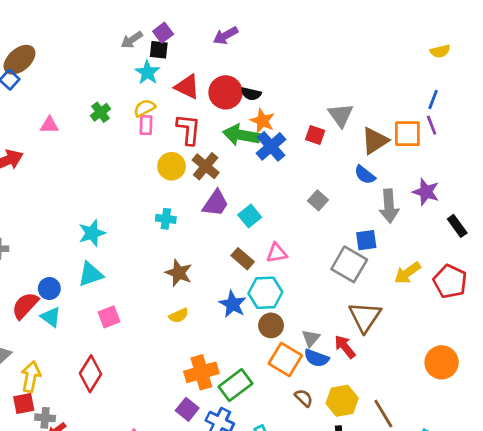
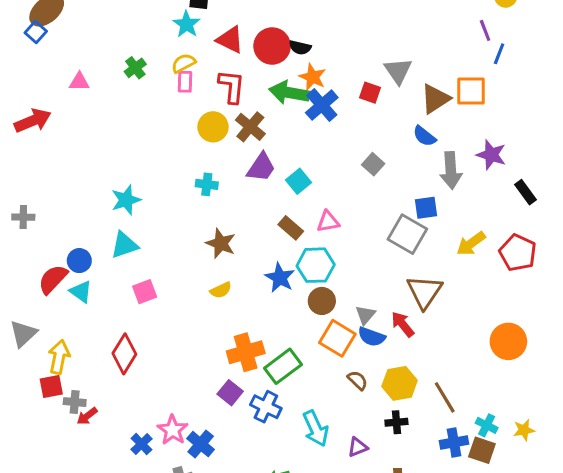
purple line: (432, 125) -> (485, 30), moved

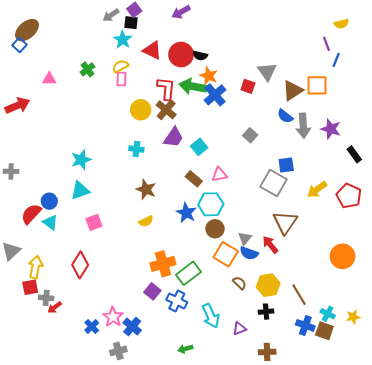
red L-shape: (232, 86) -> (166, 89), moved
gray arrow: (451, 170) -> (303, 126), moved
blue cross: (454, 442) -> (305, 325), turned 30

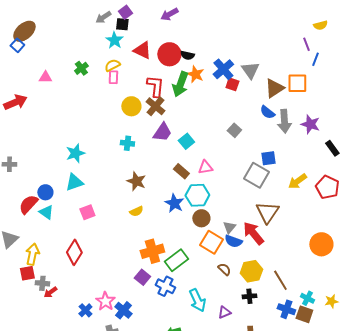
green arrow: (193, 86) -> (180, 84), turned -80
blue cross: (215, 95) -> (223, 69), moved
red arrow: (270, 245) -> (253, 233), size x1.4

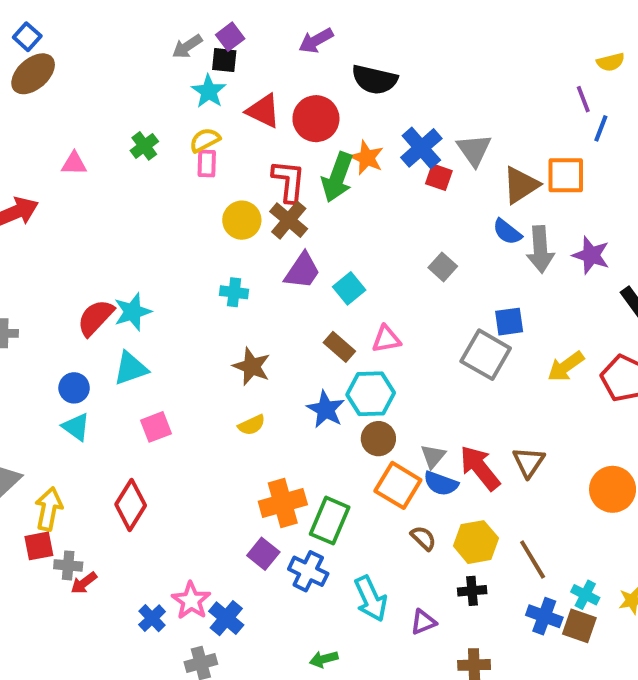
blue square: (17, 45) -> (27, 37), moved
black semicircle: (187, 55) -> (375, 80), moved, size x1.6
red semicircle: (28, 204) -> (96, 318), moved
brown triangle: (267, 212) -> (529, 462), moved, size x0.7
green rectangle: (176, 260) -> (330, 521), turned -30

